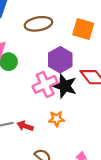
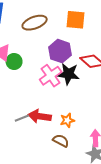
orange star: (57, 119) -> (67, 120), moved
red arrow: (25, 126) -> (40, 116), size x1.5

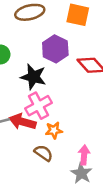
black star: (68, 74) -> (33, 77), moved
pink cross: (51, 76) -> (39, 106), moved

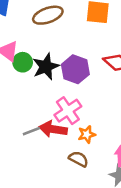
purple hexagon: (55, 49) -> (75, 69), moved
black star: (33, 77) -> (46, 67), moved, turned -30

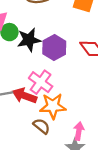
pink cross: (68, 111) -> (41, 82), turned -30
orange star: (87, 134) -> (53, 106), size x1.6

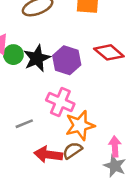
red arrow: (25, 96) -> (48, 155), moved
brown semicircle: (42, 126) -> (72, 150), turned -60

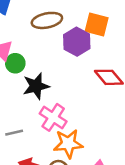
black star: (37, 58) -> (36, 86), moved
purple hexagon: (67, 60) -> (77, 42), moved

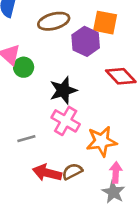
black star: (36, 86) -> (63, 90), moved
orange star: (68, 144) -> (102, 141), moved

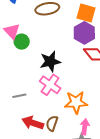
purple hexagon: (86, 41) -> (84, 33), moved
brown semicircle: (72, 171) -> (52, 123), turned -49

